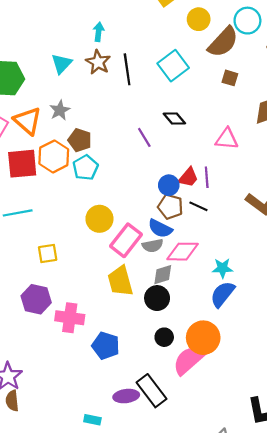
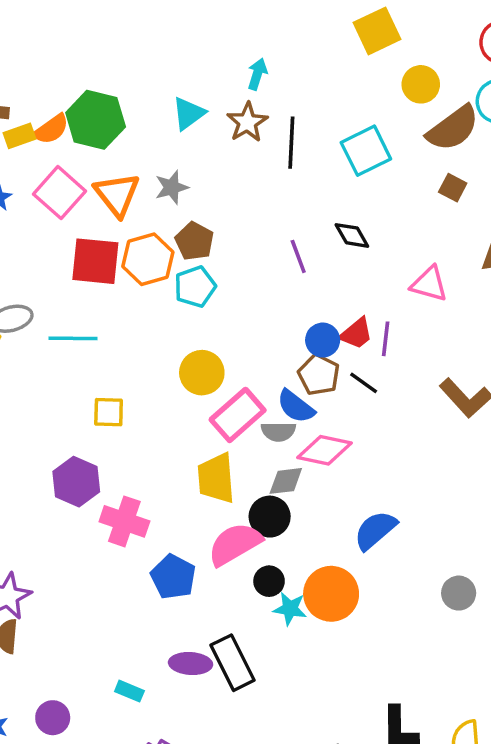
cyan star: (222, 268) -> (290, 609), moved
pink semicircle: (189, 360) -> (235, 544), moved

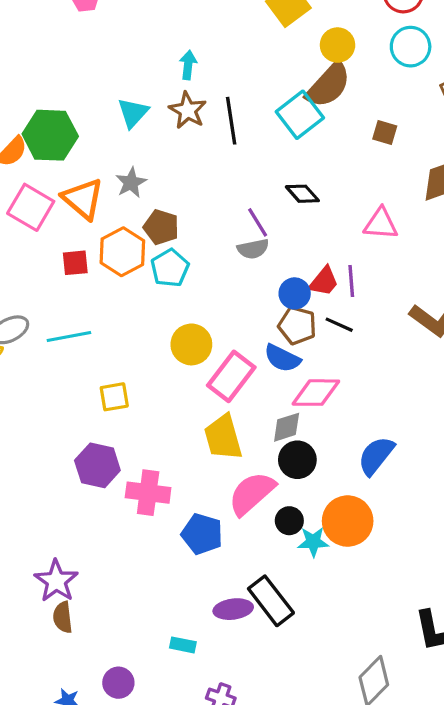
brown semicircle: (453, 128) -> (328, 85), moved
red square: (95, 261) -> (75, 263), size x0.6
gray semicircle: (278, 432) -> (253, 249), moved
black circle: (270, 517) -> (297, 460), moved

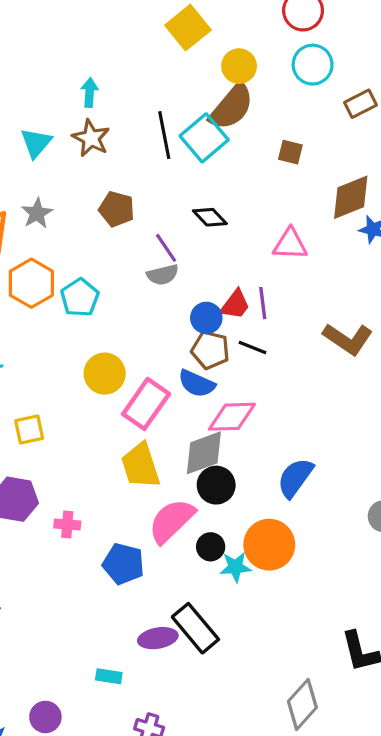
black line: (231, 121) -> (164, 135), moved
brown pentagon: (161, 227) -> (117, 209), moved
gray diamond: (287, 427) -> (204, 453), size x1.4
pink cross: (148, 493) -> (67, 524), size x0.6

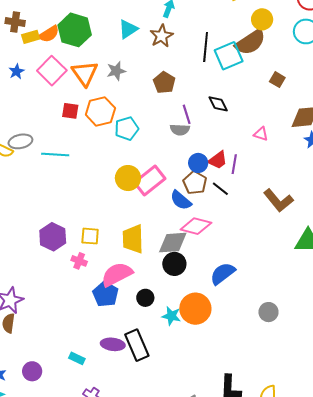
pink triangle: (290, 244) -> (261, 134), size x0.7
pink rectangle: (146, 404) -> (150, 181), moved
yellow square: (29, 430) -> (90, 236), moved
pink semicircle: (172, 521) -> (117, 274), moved
black circle: (211, 547) -> (145, 298), moved

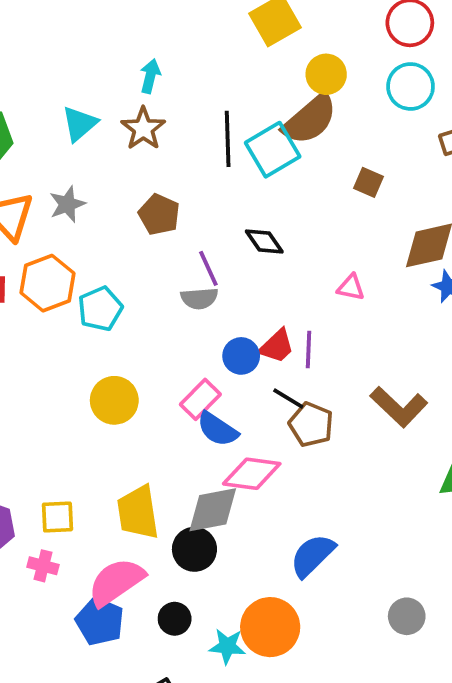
pink rectangle: (150, 181) -> (200, 399), moved, size x0.7
brown pentagon: (195, 183) -> (311, 424), moved
black circle: (174, 264) -> (194, 549), moved

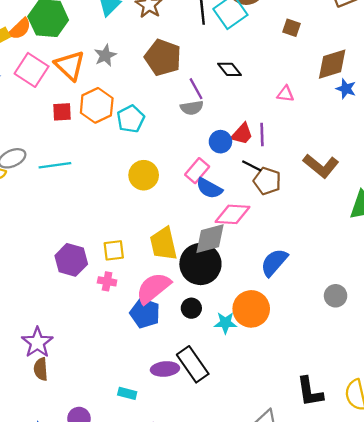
brown pentagon: (159, 215) -> (163, 58), size x1.4
black circle: (194, 549) -> (200, 264), size x1.5

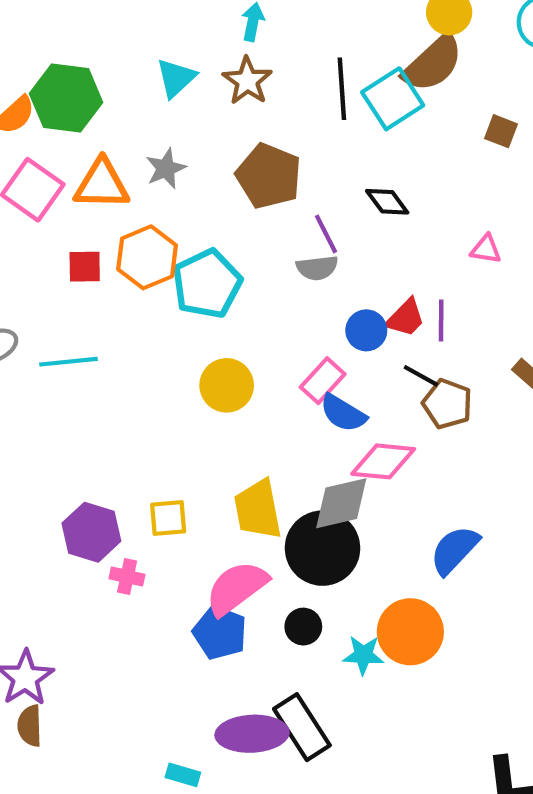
orange triangle: (70, 66) -> (102, 184), turned -44
cyan pentagon: (131, 119) -> (207, 284), size x1.4
pink cross: (107, 281) -> (127, 577), moved
purple ellipse: (165, 369) -> (252, 734), size x1.4

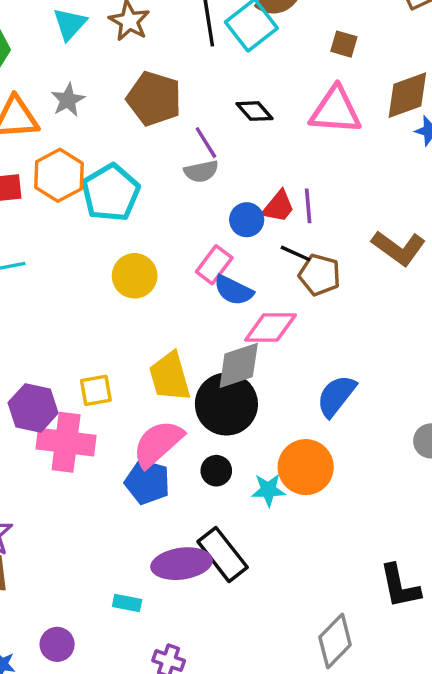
pink triangle: (486, 249) -> (335, 110), moved, size x2.0
pink cross: (127, 577) -> (66, 442), size x2.0

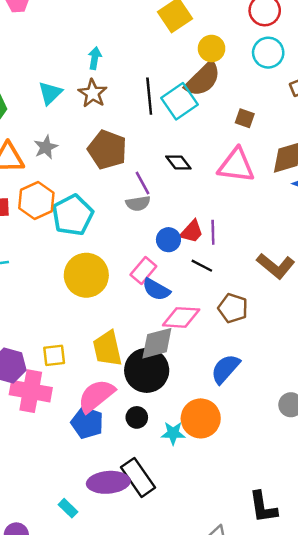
brown pentagon: (320, 275) -> (233, 308), moved
yellow circle: (135, 276) -> (86, 275), size x1.4
cyan rectangle: (127, 603) -> (68, 508), turned 30

